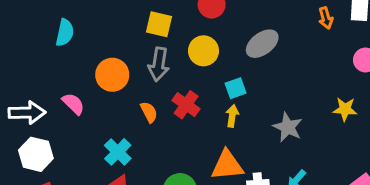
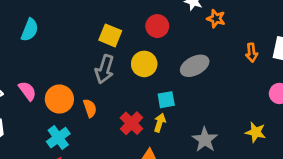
orange circle: (112, 75) -> (59, 99), moved
red cross: (186, 105) -> (131, 123), moved

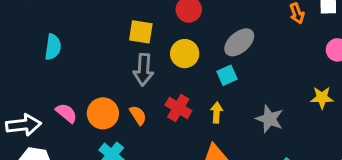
cyan square: (166, 100) -> (227, 75), moved
red cross: (131, 123) -> (178, 108), moved

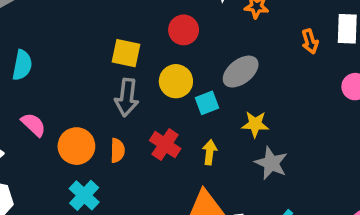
cyan square: (227, 75) -> (207, 103), moved
yellow star: (322, 98) -> (255, 124), moved
pink semicircle: (66, 113) -> (33, 125), moved
orange semicircle: (138, 115) -> (117, 150), turned 30

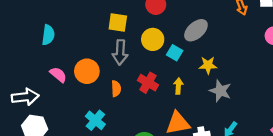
cyan square: (207, 103) -> (175, 53), turned -35
orange circle: (76, 146) -> (87, 71), moved

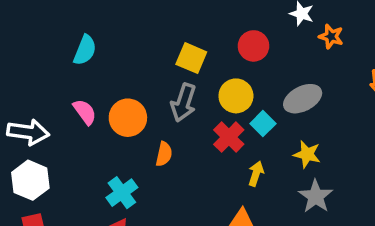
red cross: (148, 83) -> (229, 137), moved

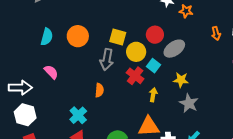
red circle: (254, 46) -> (155, 35), moved
yellow square: (191, 58) -> (118, 37), moved
orange circle: (128, 118) -> (78, 36), moved

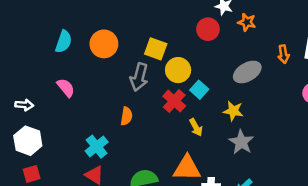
red circle: (155, 35) -> (208, 29), moved
gray ellipse: (174, 49) -> (247, 72), moved
white arrow: (20, 88) -> (24, 105), size x0.6
yellow arrow: (153, 95) -> (196, 127), turned 136

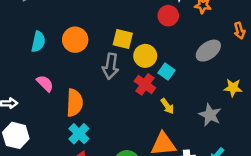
yellow star: (233, 111) -> (233, 88), moved
orange semicircle: (127, 116) -> (75, 103), moved, size x1.6

